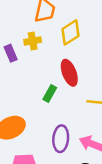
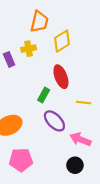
purple ellipse: (61, 139) -> (54, 121), moved, turned -50

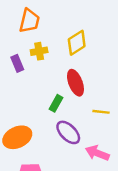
orange trapezoid: (39, 22) -> (29, 21), moved

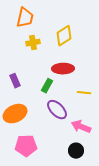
purple rectangle: (17, 63) -> (15, 81), moved
red ellipse: (75, 83) -> (63, 69), turned -70

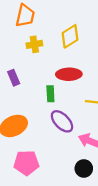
purple rectangle: (15, 81) -> (14, 78), moved
green rectangle: (47, 86) -> (50, 94), turned -32

